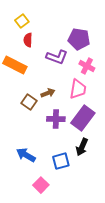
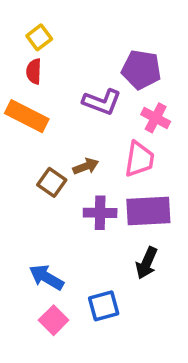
red semicircle: (28, 40) -> (34, 71), moved
purple rectangle: (83, 118) -> (148, 211), turned 50
blue square: (61, 161) -> (104, 306), moved
pink square: (41, 185) -> (54, 320), moved

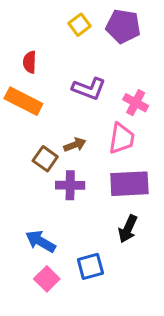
yellow square: (39, 37) -> (80, 25), moved
purple pentagon: (141, 70) -> (123, 26), moved
purple cross: (100, 213) -> (70, 185), moved

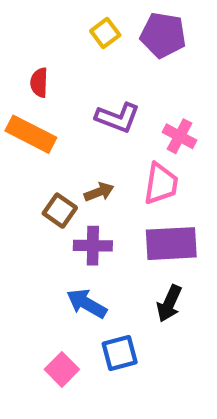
blue arrow: (41, 241) -> (87, 303), moved

